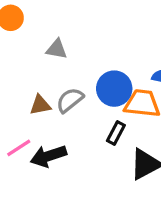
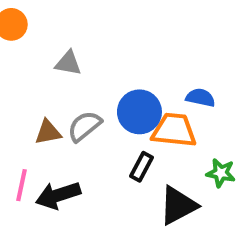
pink line: (19, 148) -> (21, 185), turned -45

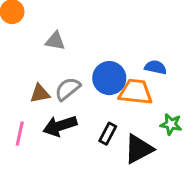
black rectangle: (141, 167) -> (108, 134), moved
black arrow: (58, 195) -> (60, 126), moved

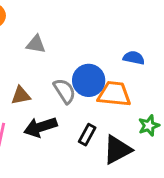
blue semicircle: (156, 67) -> (134, 58), moved
gray semicircle: (68, 89) -> (65, 91), moved, turned 96
green star: (171, 124) -> (149, 126), turned -30

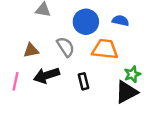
blue circle: (89, 80) -> (86, 22), moved
black rectangle: (87, 135) -> (84, 81), turned -42
black triangle: (117, 150) -> (126, 92), moved

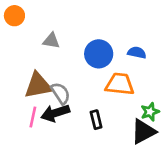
gray semicircle: (66, 47) -> (61, 93), moved
brown triangle: (31, 50) -> (38, 85), size x1.6
pink line: (16, 81) -> (33, 117), moved

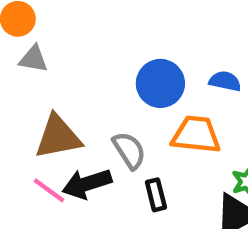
gray triangle: (51, 41) -> (33, 59), moved
gray semicircle: (61, 93) -> (129, 150), moved
pink line: (33, 117) -> (49, 190), turned -66

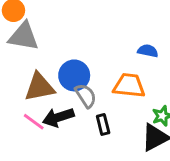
gray triangle: (33, 59) -> (24, 36), size x1.6
blue circle: (160, 83) -> (74, 75), moved

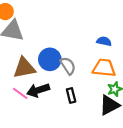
orange trapezoid: (129, 86) -> (104, 68), moved
gray semicircle: (86, 96) -> (68, 66), moved

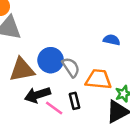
orange trapezoid: (104, 68) -> (98, 79), moved
pink line: (20, 93) -> (54, 108), moved

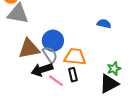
gray semicircle: (71, 67) -> (50, 55), moved
orange trapezoid: (98, 79) -> (75, 57), moved

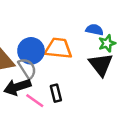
orange trapezoid: (75, 57) -> (58, 48), moved
green star: (114, 69) -> (107, 43), moved
black triangle: (109, 84) -> (101, 65), moved, turned -40

